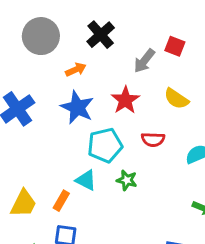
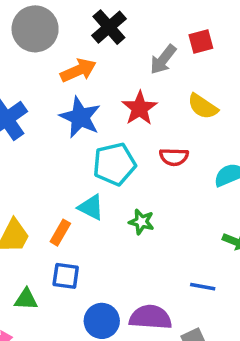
red square: (175, 46) -> (201, 42), turned -36
orange arrow: (76, 70) -> (78, 70), size x1.4
green star: (127, 180) -> (141, 222), moved

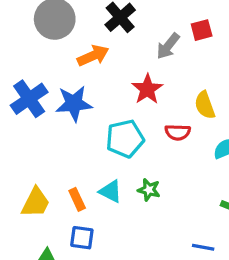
yellow semicircle: (203, 106) -> (205, 105), moved, turned 36
blue star: (80, 117) -> (74, 104), moved, turned -30
cyan triangle: (91, 207) -> (111, 191), moved
orange rectangle: (60, 233) -> (77, 199), turned -55

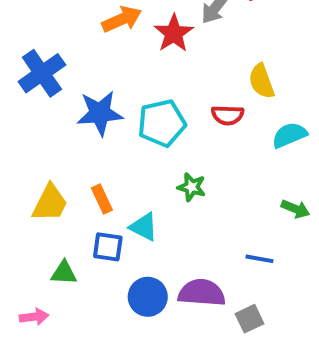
red star: (147, 89) -> (174, 33), moved
blue star: (74, 104) -> (100, 113), moved
cyan triangle: (111, 191) -> (144, 227), moved

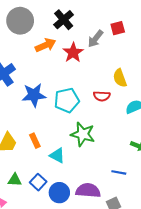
green star: (192, 187) -> (83, 134), size x1.6
blue square: (108, 247) -> (38, 182), moved, turned 35

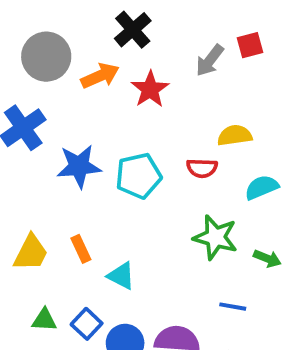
gray circle: (20, 21) -> (46, 57), moved
red square: (118, 28) -> (250, 45), moved
gray arrow: (95, 39) -> (210, 60), moved
yellow semicircle: (120, 78) -> (235, 135), turned 102
green star: (83, 134) -> (215, 237), moved

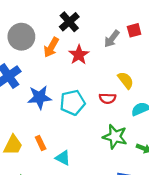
orange arrow: (100, 76) -> (51, 47), turned 144
yellow semicircle: (235, 135) -> (126, 80), turned 60

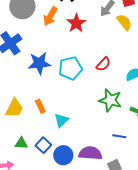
yellow semicircle: (126, 80) -> (124, 22), moved
red semicircle: (108, 98) -> (103, 64), turned -49
cyan triangle: (63, 158) -> (61, 120), turned 49

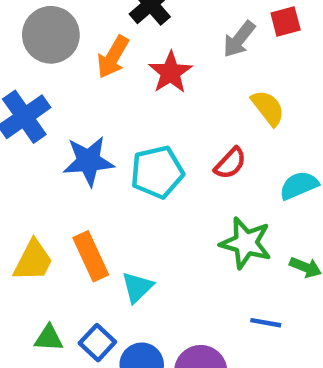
yellow semicircle: (124, 22) -> (268, 108), moved
orange rectangle: (40, 106) -> (91, 256), size x1.5

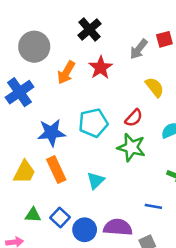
orange arrow: (113, 57) -> (66, 72), moved
blue star: (89, 161) -> (51, 133), moved
green star: (246, 243) -> (131, 147), moved
cyan triangle: (137, 287) -> (96, 181), moved

